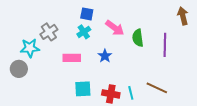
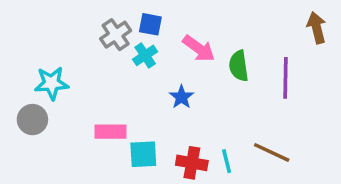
gray cross: (49, 32) -> (116, 35), moved
pink rectangle: (72, 58) -> (110, 132), moved

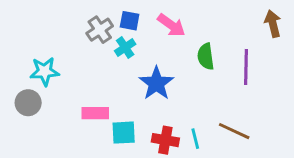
pink arrow: (199, 49) -> (171, 25), moved
blue star: (181, 97) -> (156, 83), size x1.6

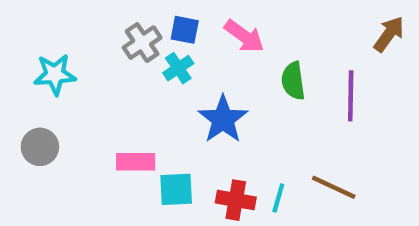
brown arrow: (273, 24) -> (389, 34), turned 50
cyan star: (45, 71) -> (55, 74), moved
cyan line: (195, 139) -> (278, 198), turned 30

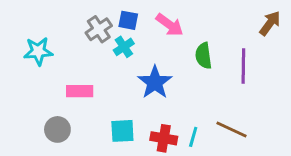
gray circle: (40, 147) -> (57, 129), moved
pink rectangle: (136, 162) -> (80, 91), moved

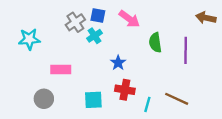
brown arrow: (270, 23) -> (206, 18), turned -114
blue star: (155, 82) -> (118, 63), size x0.6
red cross: (164, 138) -> (125, 90), moved

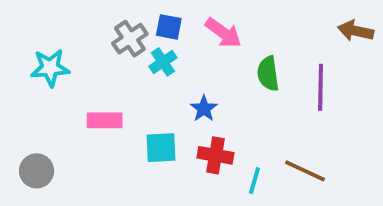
gray circle: (44, 99) -> (37, 171), moved
cyan square: (93, 100) -> (161, 148), moved

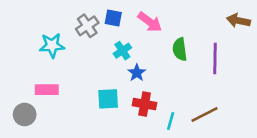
cyan cross: (163, 62) -> (122, 51), moved
cyan star: (50, 68) -> (52, 45), moved
pink rectangle: (105, 120) -> (47, 90), moved
brown line: (305, 171) -> (205, 115), turned -52

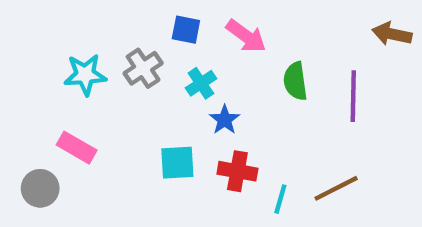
gray cross: (87, 26) -> (143, 68), moved
pink rectangle: (47, 90) -> (77, 148), turned 30

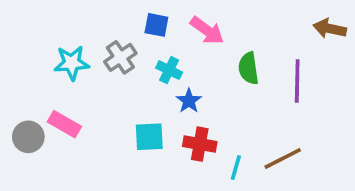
cyan cross: (201, 83) -> (169, 70), turned -30
gray circle: (40, 188) -> (28, 137), moved

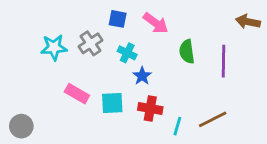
pink rectangle: (64, 124) -> (77, 94), moved
gray circle: (28, 137) -> (21, 126), moved

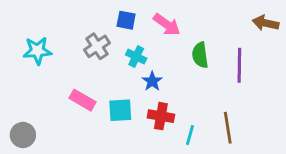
cyan star: (54, 47) -> (37, 51), moved
brown line: (213, 119) -> (228, 128), turned -72

